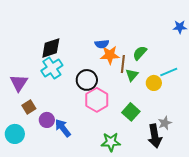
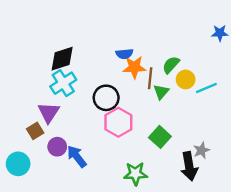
purple triangle: (19, 83) -> (49, 112), moved
yellow circle: (154, 83) -> (186, 79), moved

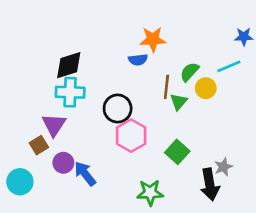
orange star: (134, 67) -> (153, 39), moved
cyan cross: (63, 83) -> (70, 92), turned 35
cyan line: (206, 88) -> (229, 66), moved

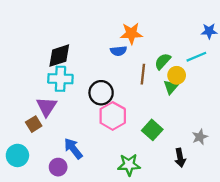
green triangle: (179, 102) -> (171, 87), moved
purple circle: (63, 163) -> (58, 167), moved
gray star: (223, 167) -> (200, 137), moved
black arrow: (210, 184) -> (180, 158), size x0.7

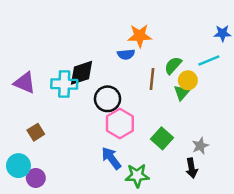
black diamond: (59, 56) -> (82, 73), moved
purple triangle: (46, 107) -> (25, 83), moved, turned -40
gray star: (200, 137) -> (200, 146), moved
blue arrow: (73, 148) -> (111, 158), moved
purple circle: (58, 167) -> (36, 178), moved

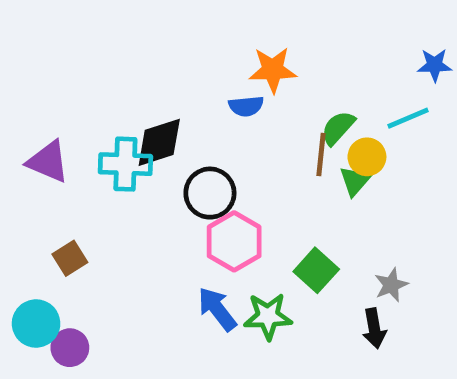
brown line: (152, 79) -> (321, 154), moved
green star: (137, 175) -> (268, 316), moved

